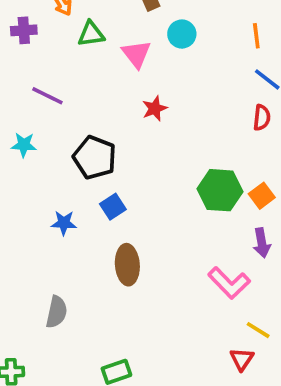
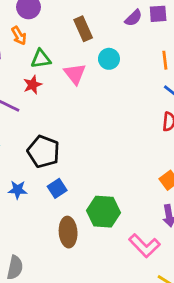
red star: (155, 108) -> (33, 85), moved
green hexagon: (220, 190) -> (104, 212), moved
blue star: (64, 223) -> (18, 190), moved

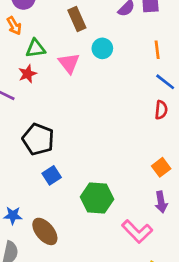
blue star: (18, 190) -> (13, 215), moved
brown ellipse: (68, 232) -> (45, 231), moved, turned -36

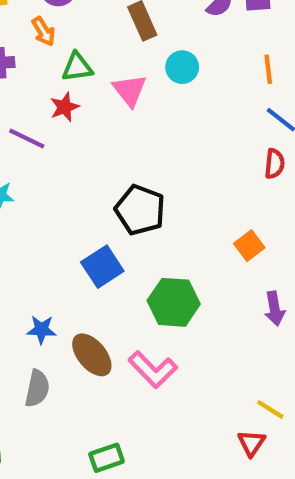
black pentagon: (38, 139) -> (140, 210), moved
orange square: (161, 167) -> (249, 246), moved
blue square: (52, 175) -> (102, 267), size x1.4
pink L-shape: (137, 231) -> (153, 370), moved

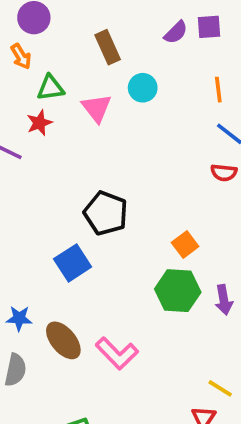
red semicircle: (275, 164) -> (224, 173), turned 90
orange square: (249, 246) -> (185, 245), moved
green hexagon: (174, 302) -> (178, 291), moved

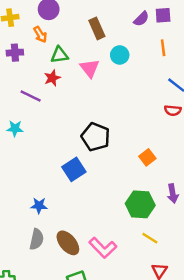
orange line: (218, 90) -> (163, 48), moved
green hexagon: (178, 291) -> (140, 204), moved
brown ellipse: (63, 340) -> (68, 243), moved
pink L-shape: (117, 353) -> (103, 248), moved
yellow line: (220, 388) -> (150, 238), moved

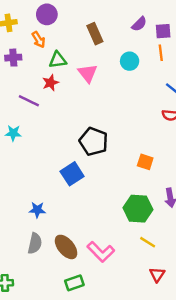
purple square: (163, 15) -> (163, 31), moved
cyan circle: (120, 55) -> (130, 61), moved
orange square: (147, 157) -> (145, 162), turned -35

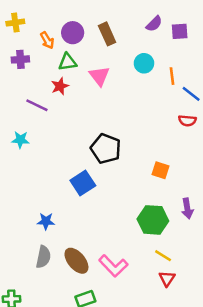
purple circle: (47, 14) -> (73, 33), moved
orange line: (161, 53) -> (172, 76), moved
red triangle: (157, 275) -> (167, 279), moved

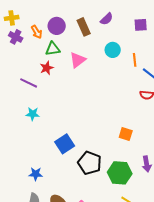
purple semicircle: (154, 24) -> (107, 19), moved
purple cross: (20, 59) -> (16, 37), moved, turned 32
pink triangle: (99, 76) -> (78, 60), turned 30
cyan star: (20, 140) -> (33, 114), moved
black pentagon: (106, 149) -> (90, 163), moved

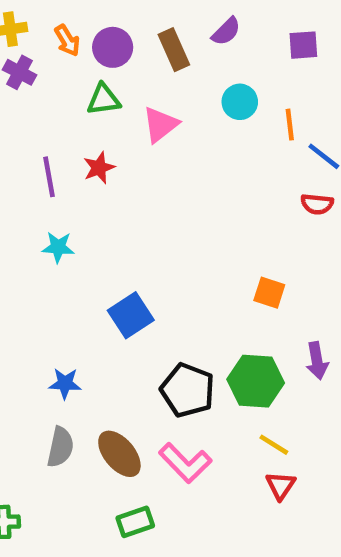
orange arrow: (37, 32) -> (67, 41), moved
red star: (47, 68) -> (99, 168), moved
purple line: (29, 83) -> (49, 177), turned 54
black pentagon: (90, 163) -> (188, 390), moved

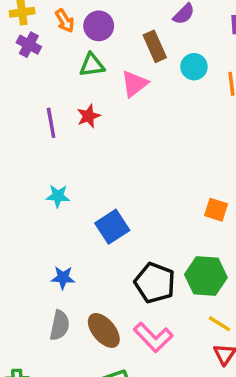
brown rectangle: (174, 50) -> (155, 46), moved
cyan star: (58, 247) -> (58, 196), moved

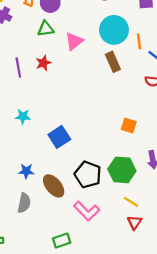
brown rectangle: (155, 46) -> (113, 62), moved
cyan circle: (194, 67) -> (114, 30), size x1.6
brown ellipse: (104, 330) -> (54, 186), moved

